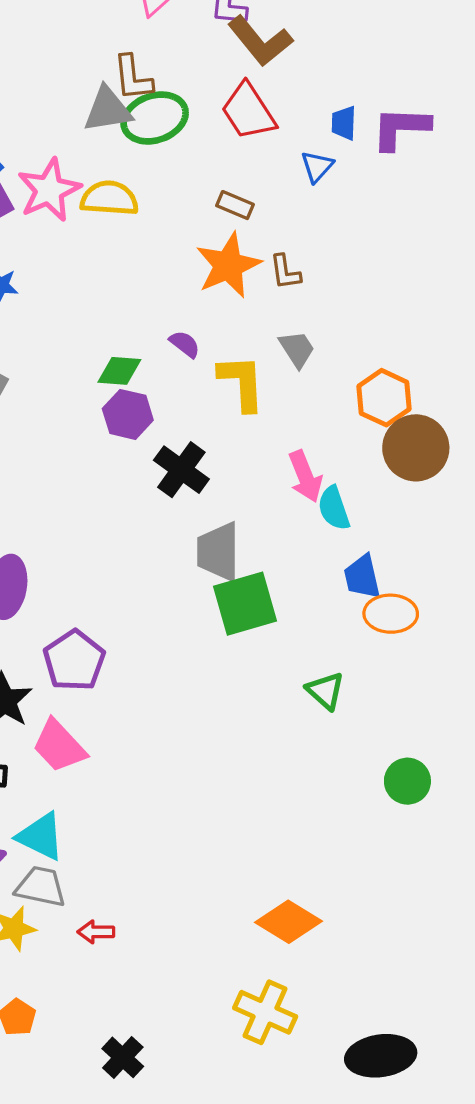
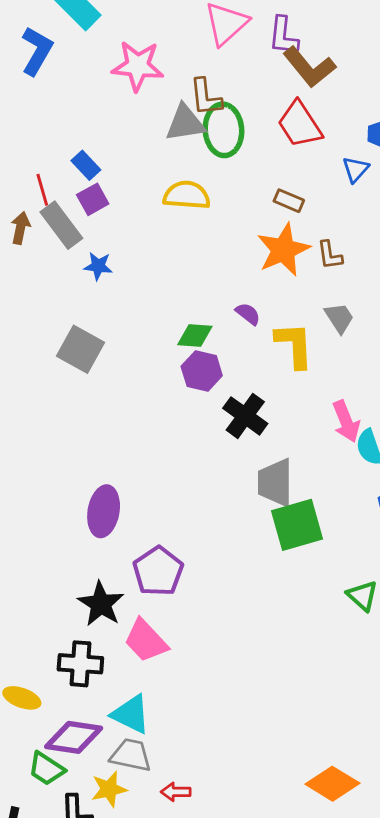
green ellipse: (155, 118) -> (223, 130), turned -75
pink star: (49, 190) -> (138, 66), moved, turned 30

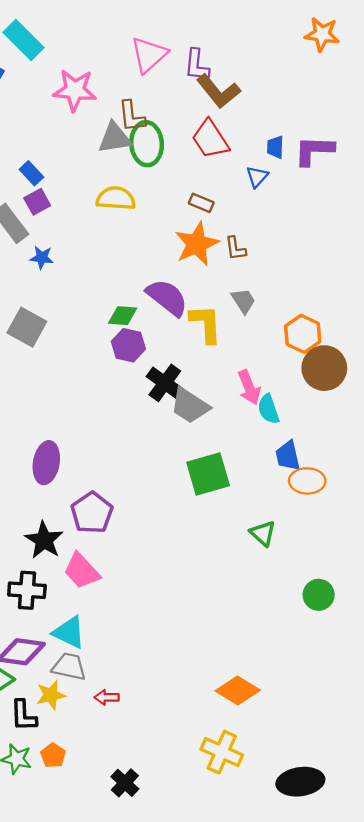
purple semicircle: (248, 314) -> (167, 297), size x2.0
gray trapezoid: (275, 483) -> (190, 406), moved, turned -57

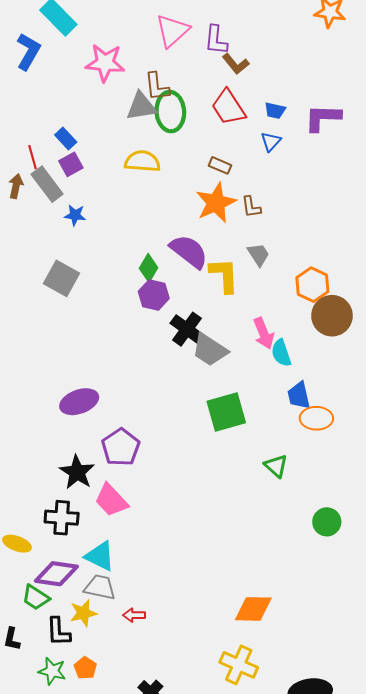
brown L-shape: (218, 91) -> (236, 64), size x0.7
blue trapezoid: (275, 147) -> (275, 111), moved, turned -80
green diamond: (123, 316) -> (149, 268), turned -64
purple ellipse: (46, 463) -> (79, 402), turned 60
orange diamond: (238, 691) -> (253, 609), turned -30

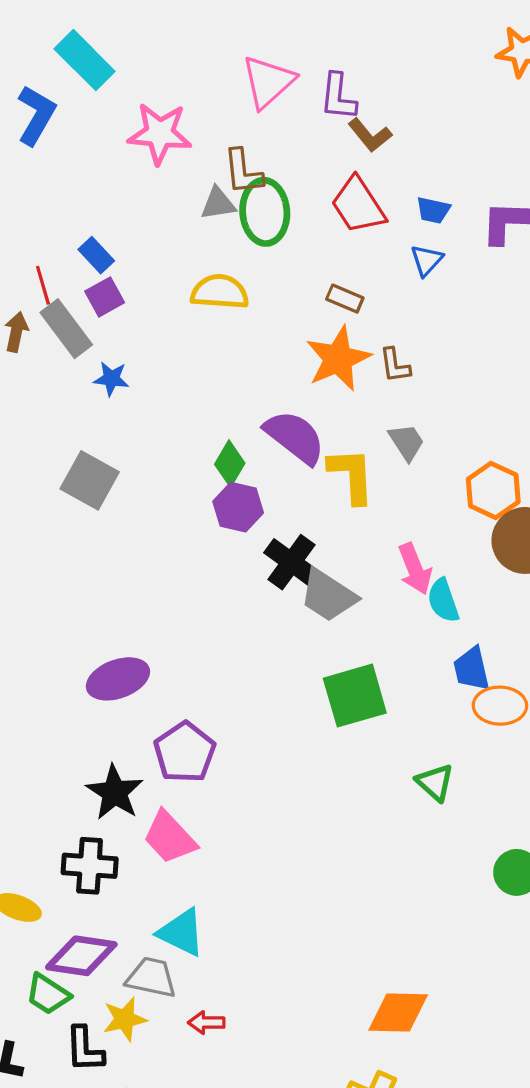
gray triangle: (141, 106) -> (218, 204), size x0.7
cyan triangle: (100, 556) -> (181, 932), moved

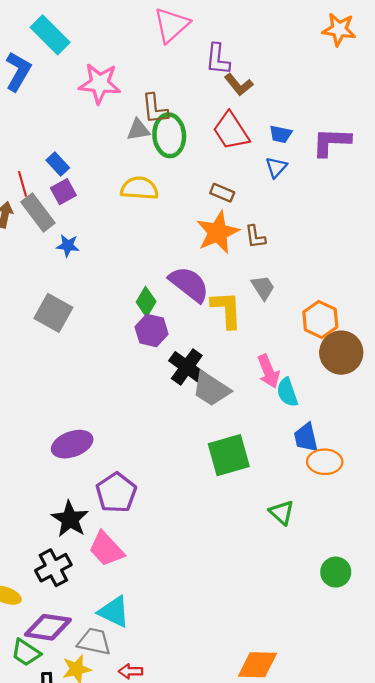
pink triangle: (268, 82) -> (171, 25), moved
black cross: (90, 866) -> (53, 568), turned -32

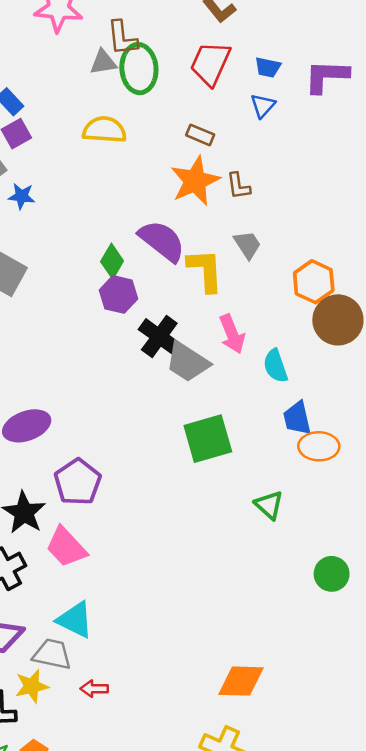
red trapezoid: (231, 131) -> (210, 63), turned 57
pink arrow: (268, 371) -> (232, 334), moved

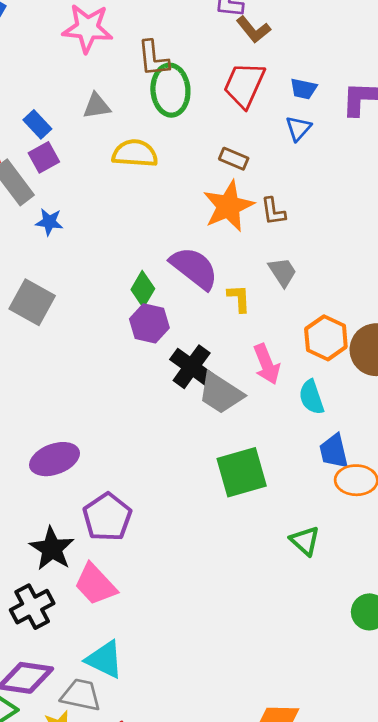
gray triangle: (103, 62) -> (97, 106), moved
yellow L-shape: (205, 270) -> (239, 298), size x0.6
orange hexagon: (314, 282) -> (326, 338), moved

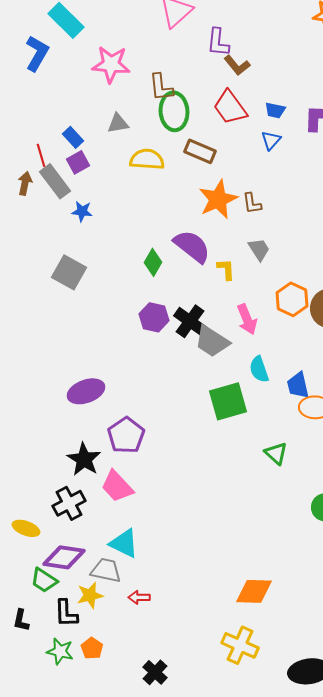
red trapezoid: (244, 85) -> (230, 107), turned -60
brown rectangle: (234, 159) -> (200, 151), moved, size x1.4
purple hexagon: (149, 323) -> (154, 317), moved
cyan semicircle: (311, 397) -> (259, 369), moved

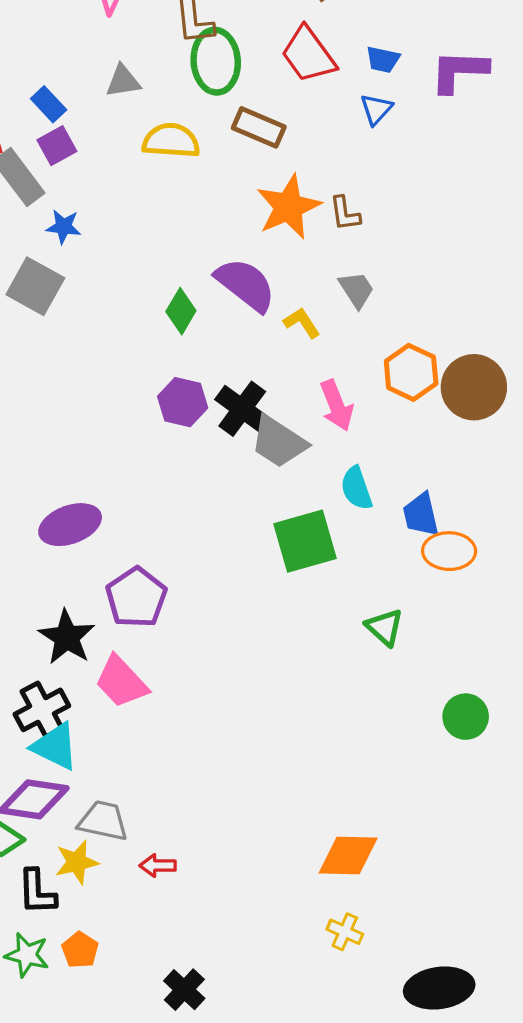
yellow L-shape: (226, 269) -> (302, 323), turned -30
gray square: (69, 272) -> (35, 286), moved
cyan triangle: (124, 543) -> (55, 746), moved
yellow cross: (240, 645) -> (345, 932), moved, size x0.6

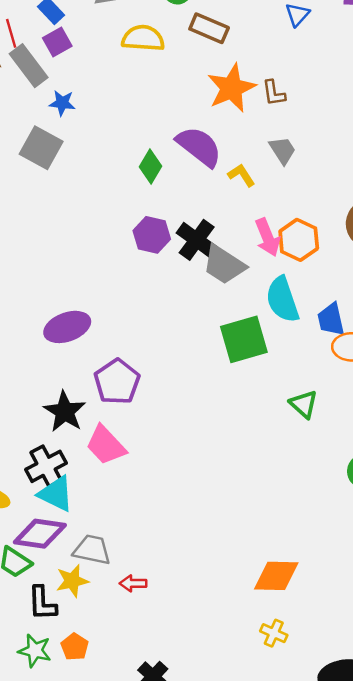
orange hexagon: (411, 372) -> (299, 240), moved
cyan semicircle: (356, 488) -> (282, 300), size x1.4

